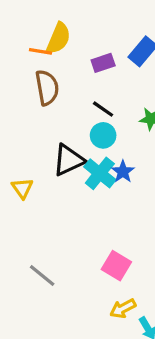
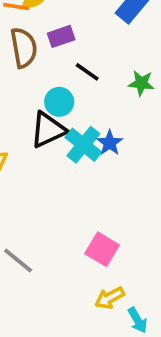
purple rectangle: (103, 63) -> (61, 36), moved
cyan circle: (103, 135) -> (59, 102), moved

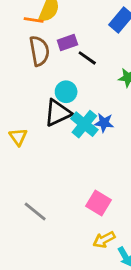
black line: (87, 72) -> (87, 58), moved
blue star: (110, 143) -> (104, 123), turned -30

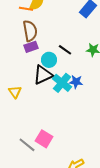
purple rectangle: (67, 42) -> (31, 47), moved
black line: (87, 58) -> (65, 50), moved
pink square: (98, 203) -> (44, 139), moved

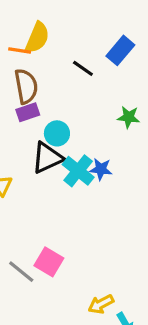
black line: (65, 50) -> (83, 68), moved

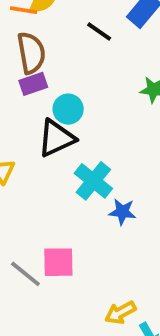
blue star: (101, 169) -> (122, 212), moved
cyan cross: (78, 171) -> (93, 181), moved
pink square: (49, 262) -> (58, 262), turned -32

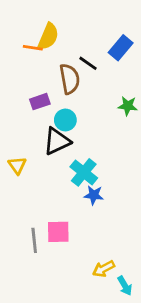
brown semicircle: (31, 53) -> (70, 79), moved
blue star: (122, 212) -> (94, 195), moved
gray line: (25, 274) -> (34, 240), turned 45

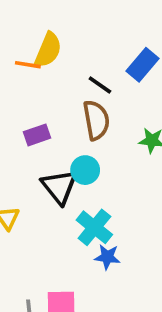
brown semicircle: (70, 79) -> (96, 120), moved
cyan circle: (65, 120) -> (85, 170), moved
black triangle: (57, 141) -> (59, 187), turned -44

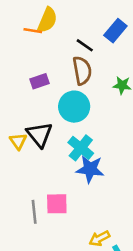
cyan circle: (85, 170) -> (74, 107), size x1.5
black triangle: (59, 187) -> (39, 135), moved
blue star: (107, 257) -> (90, 169), size x1.5

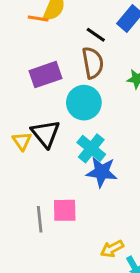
purple rectangle: (39, 81) -> (46, 75), size x1.5

